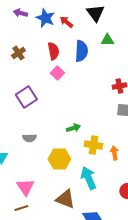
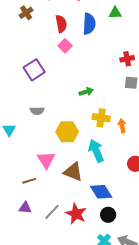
brown cross: (18, 53) -> (26, 13), moved
green arrow: (73, 128) -> (86, 92), moved
pink triangle: (25, 187) -> (46, 160), moved

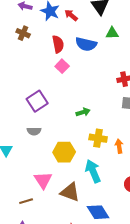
brown cross: (26, 13) -> (23, 33), turned -32
blue semicircle: (89, 24) -> (86, 44), turned 100
purple square: (34, 70) -> (37, 101), moved

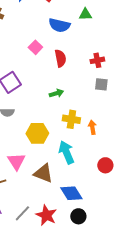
red semicircle: (58, 44) -> (60, 58), moved

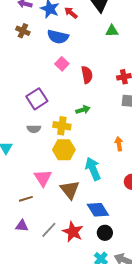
blue semicircle: (59, 25) -> (58, 37), moved
yellow cross: (71, 119) -> (62, 126), moved
brown triangle: (43, 173) -> (70, 190), turned 30

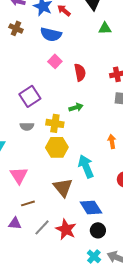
pink triangle: (43, 178) -> (19, 175), moved
brown line: (26, 199) -> (28, 203), moved

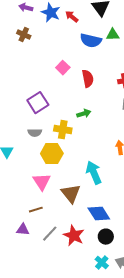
blue semicircle: (51, 34) -> (91, 41), moved
yellow hexagon: (57, 147) -> (52, 154), moved
pink triangle: (19, 175) -> (42, 182), moved

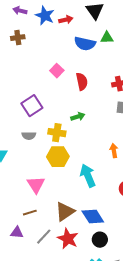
red arrow: (72, 17) -> (66, 20), turned 128
brown cross: (24, 35) -> (18, 38), turned -32
yellow hexagon: (52, 154) -> (58, 157), moved
brown triangle: (71, 194) -> (65, 212), moved, turned 35

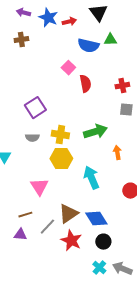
pink square: (57, 71) -> (68, 68), moved
green arrow: (78, 117) -> (95, 132), moved, size x1.6
brown line: (30, 213) -> (25, 215), moved
gray line: (44, 237) -> (47, 227), moved

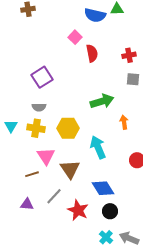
yellow cross: (60, 135) -> (36, 128), moved
brown triangle: (68, 214) -> (70, 169), moved, turned -30
brown line: (25, 215) -> (32, 174), moved

